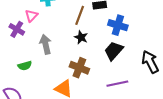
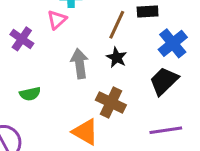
pink triangle: (31, 16) -> (57, 20), moved
blue cross: (118, 25) -> (173, 43), turned 30
gray arrow: (46, 44) -> (80, 63), moved

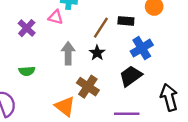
pink triangle: (57, 20) -> (56, 17), turned 49

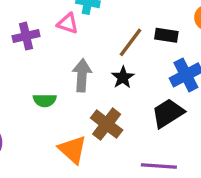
purple cross: (27, 28) -> (26, 36), turned 30
green semicircle: (27, 71) -> (45, 100), moved

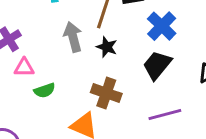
pink triangle: (68, 23) -> (24, 68), moved
gray arrow: (82, 75) -> (73, 37), moved

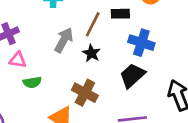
blue cross: (162, 26) -> (141, 43), turned -35
gray arrow: (73, 37) -> (64, 40), turned 35

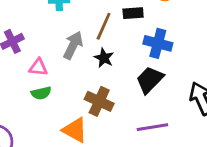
pink triangle: (18, 60) -> (38, 67), moved

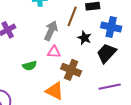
black star: (104, 58) -> (84, 38), moved
pink triangle: (38, 67) -> (54, 52), moved

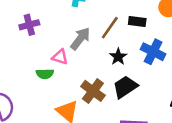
pink triangle: (54, 52) -> (60, 57), moved
black trapezoid: (106, 53) -> (125, 87), moved

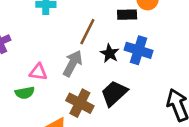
black rectangle: (137, 22) -> (127, 15), moved
gray arrow: (80, 39) -> (73, 63), moved
black star: (118, 57) -> (110, 53), moved

